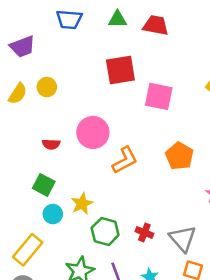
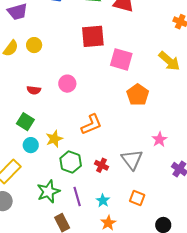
pink circle: (93, 132) -> (67, 84), size x0.7
orange pentagon: (179, 156) -> (138, 95), moved
orange L-shape: (125, 160) -> (91, 124), moved
gray triangle: (183, 239) -> (132, 160), moved

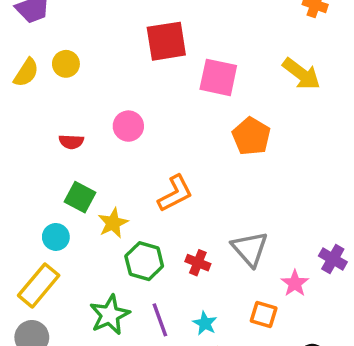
green square: (25, 122) -> (80, 197), moved
pink star: (159, 139) -> (295, 283), moved
cyan circle: (31, 145) -> (56, 237), moved

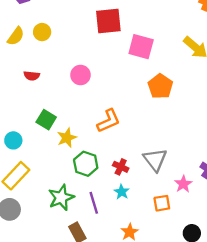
red semicircle: (71, 142) -> (32, 76), moved
cyan circle: (56, 237) -> (13, 140), moved
orange square: (264, 315) -> (162, 203), turned -30
cyan star: (205, 323) -> (122, 192), moved

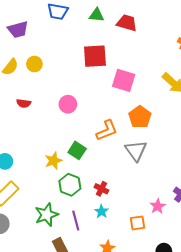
green square: (46, 120) -> (77, 150), moved
orange L-shape: (109, 121) -> (107, 130), moved
gray triangle: (155, 160) -> (136, 151), moved

